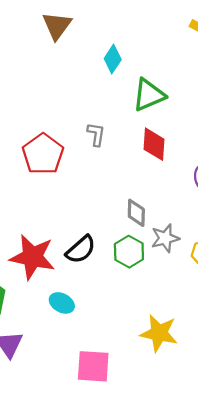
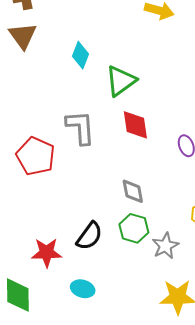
gray L-shape: (96, 134) -> (80, 127), size x1.6
gray star: (165, 238) -> (165, 246), moved
red star: (32, 257) -> (47, 253), size x0.7

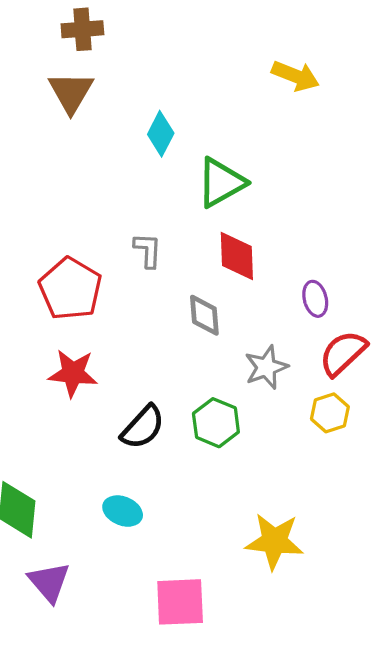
gray L-shape: (80, 127) -> (148, 250), size x0.6
gray diamond: (133, 191) -> (204, 315), moved
gray star: (165, 246) -> (266, 367), moved
red star: (47, 253) -> (73, 373), moved

